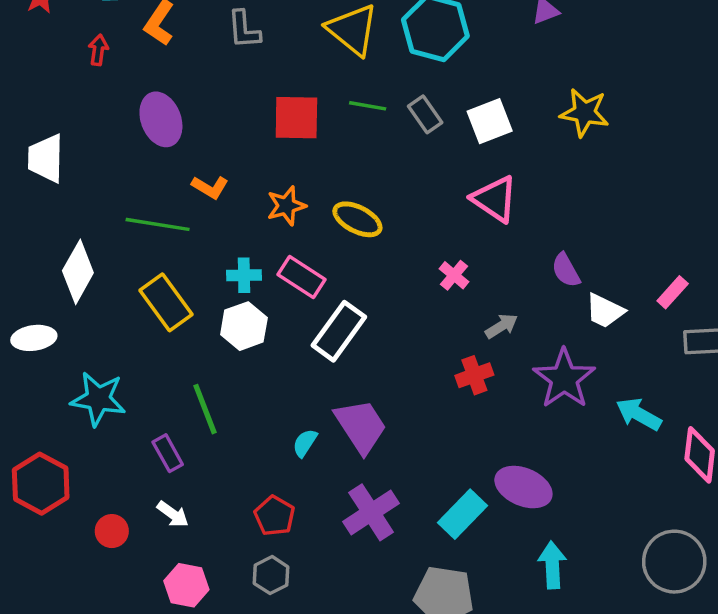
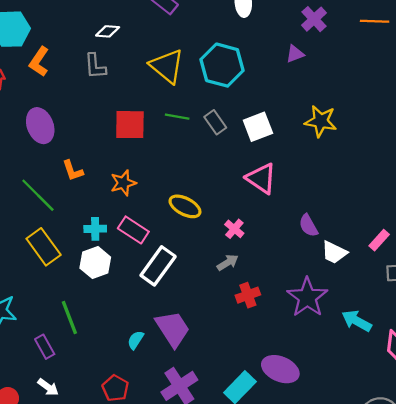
orange L-shape: (210, 187) -> (73, 171), turned 40
yellow ellipse: (357, 219) -> (185, 206), moved
green line: (158, 224) -> (38, 195), turned 36
gray arrow: (501, 326) -> (228, 263), moved

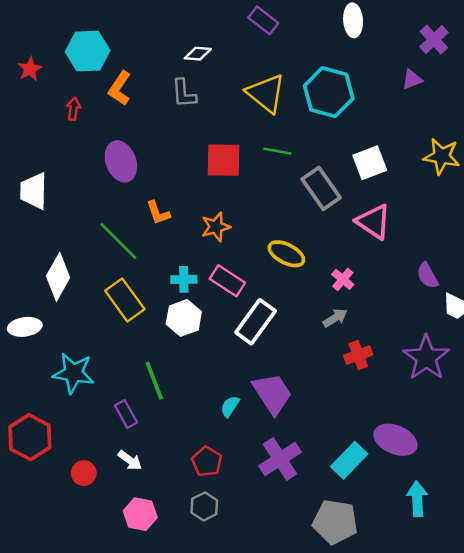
gray rectangle: (215, 122) -> (321, 188), moved, size x1.5

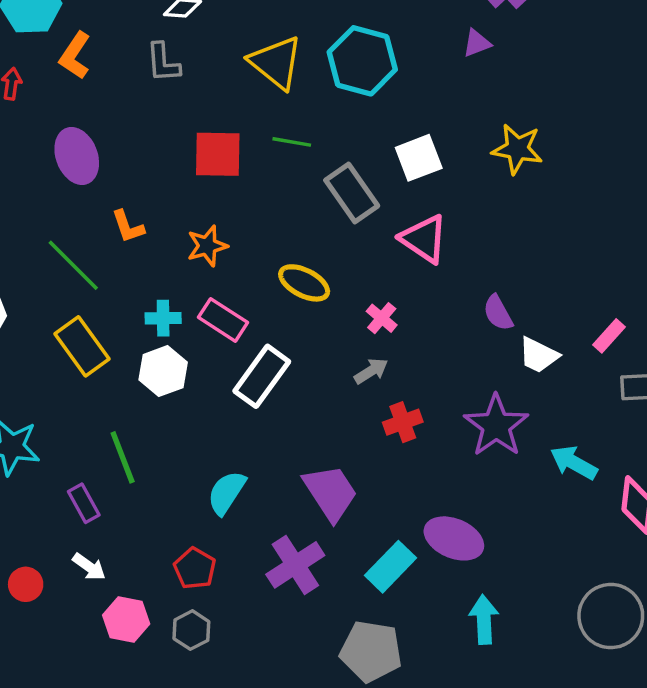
purple trapezoid: (272, 394) -> (331, 493), moved
cyan semicircle: (230, 406) -> (227, 493), size x1.5
pink hexagon: (140, 514) -> (126, 620), moved

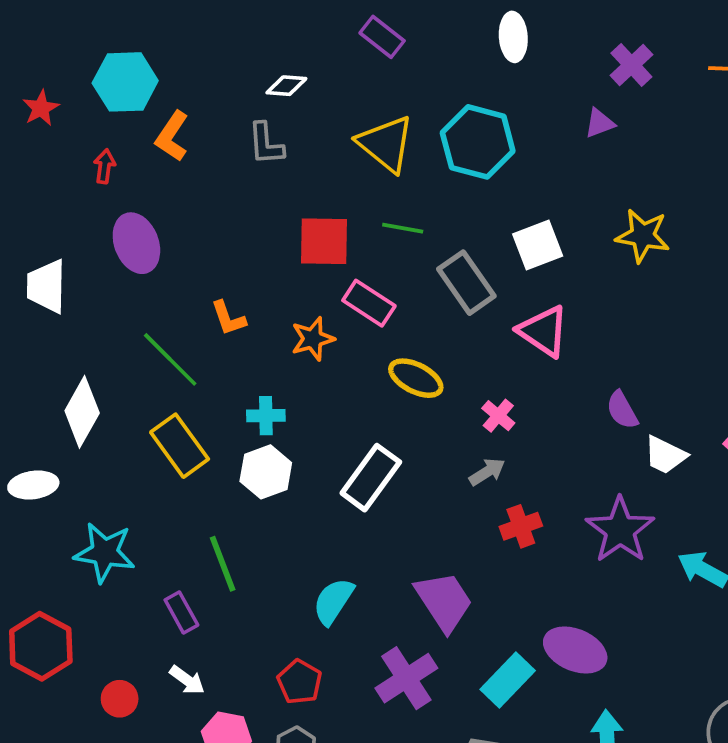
purple ellipse: (77, 156) -> (136, 243), moved
pink rectangle: (223, 320) -> (369, 303), moved

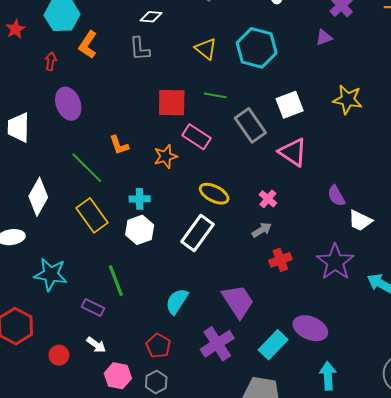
yellow triangle: (386, 144) -> (206, 49), size x0.7
yellow ellipse: (416, 378) -> (214, 194), moved
purple rectangle: (181, 612) -> (93, 307), turned -35

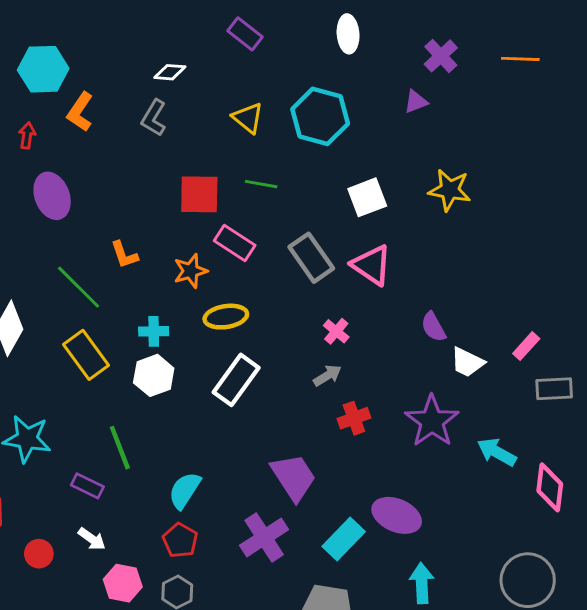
gray L-shape: (140, 49) -> (154, 118), turned 35
gray rectangle: (250, 125) -> (311, 258), moved
yellow ellipse: (214, 194) -> (226, 317), moved, turned -36
cyan semicircle: (177, 301) -> (185, 490), moved

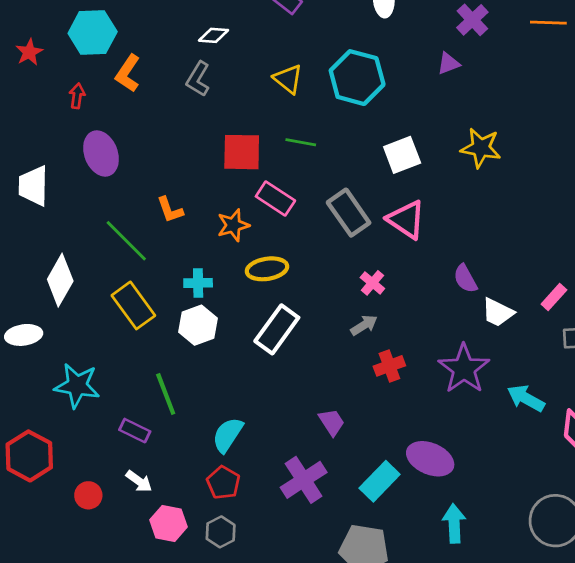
purple trapezoid: (294, 477) -> (332, 422), size x0.6

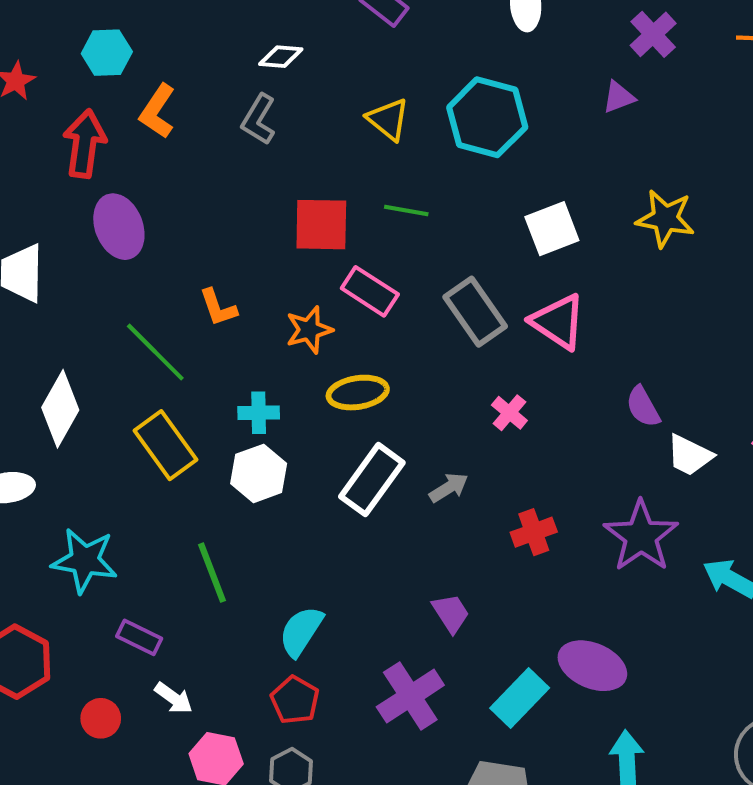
cyan hexagon: (93, 33) -> (107, 53), size x0.7
red arrow: (77, 96) -> (85, 144), size x1.8
gray arrow: (364, 325) -> (449, 488), moved
purple rectangle: (135, 431) -> (139, 637), moved

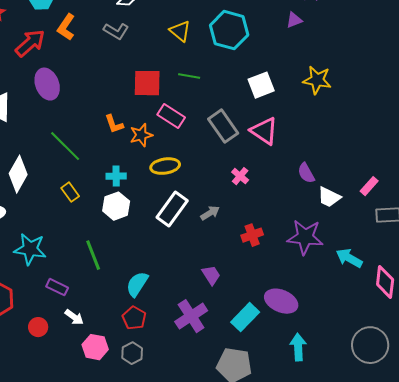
gray L-shape: (259, 119) -> (116, 31), turned -90
red arrow: (85, 144) -> (30, 43), turned 40
orange L-shape: (218, 308) -> (114, 124), moved
yellow rectangle: (165, 445) -> (70, 192), size x0.6
purple star: (641, 536) -> (305, 237), turned -30

